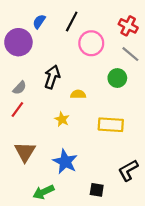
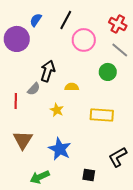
gray semicircle: (20, 88) -> (34, 89), moved
red line: (17, 110) -> (16, 101), turned -35

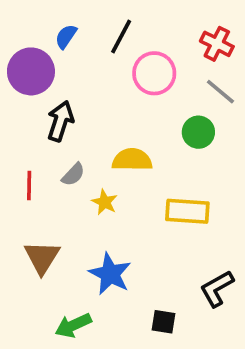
black arrow: (48, 71) -> (60, 121), moved
yellow semicircle: (72, 87) -> (132, 160), size x1.5
gray semicircle: (34, 89) -> (73, 174), moved

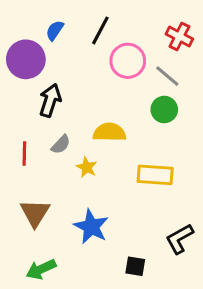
gray line: (220, 92) -> (167, 76), moved
green arrow: (73, 325) -> (41, 269), moved

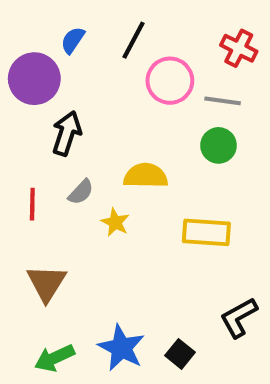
gray line: (167, 76) -> (223, 101), turned -32
blue star: (91, 227) -> (121, 348), moved
black square: (135, 266) -> (180, 354), turned 30

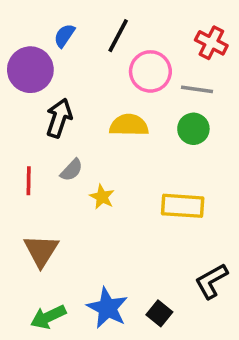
yellow semicircle: (146, 176) -> (129, 125), moved

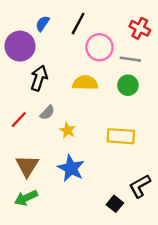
red line: (29, 181) -> (19, 120), turned 42
blue star: (107, 308) -> (71, 168), moved
black square: (159, 313) -> (115, 204), moved
green arrow: (48, 317) -> (26, 198), moved

